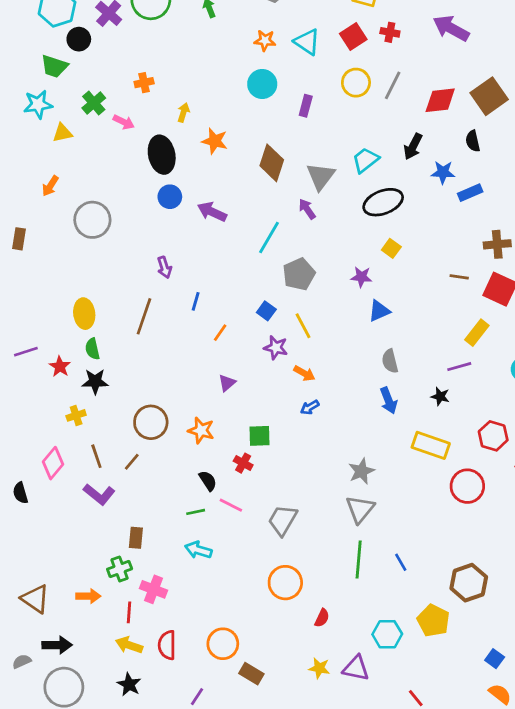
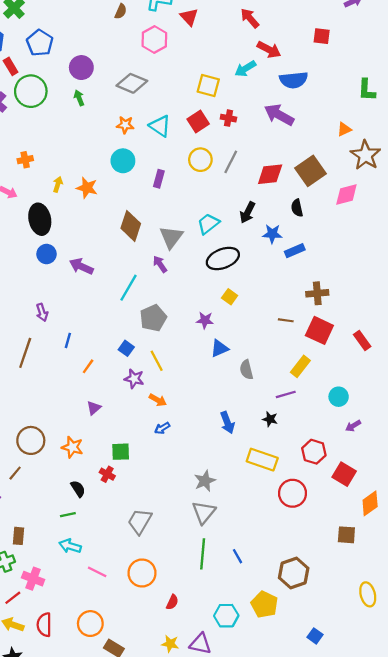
orange star: (215, 141) -> (87, 188), moved
gray semicircle: (390, 361) -> (246, 370), moved
pink line: (231, 505) -> (97, 572), moved
red line: (129, 612) -> (13, 598), turned 48

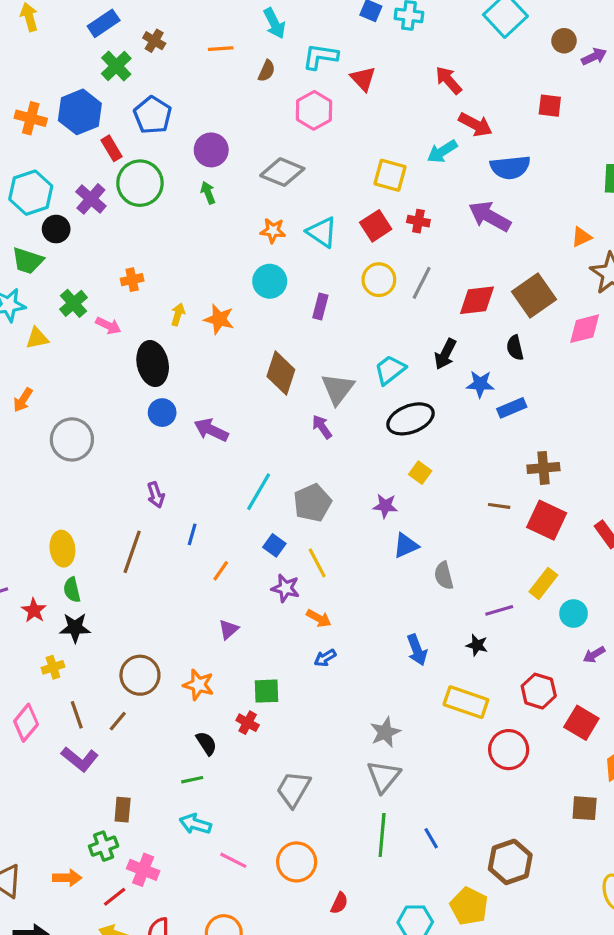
cyan line: (129, 288) -> (259, 492), moved
yellow rectangle: (300, 366) -> (543, 583), moved

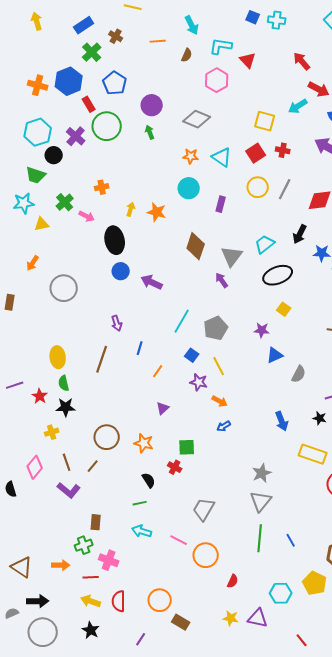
gray semicircle: (444, 576) -> (299, 374), turned -138
pink line: (233, 860) -> (179, 540), moved
red line: (115, 897) -> (91, 577), turned 35

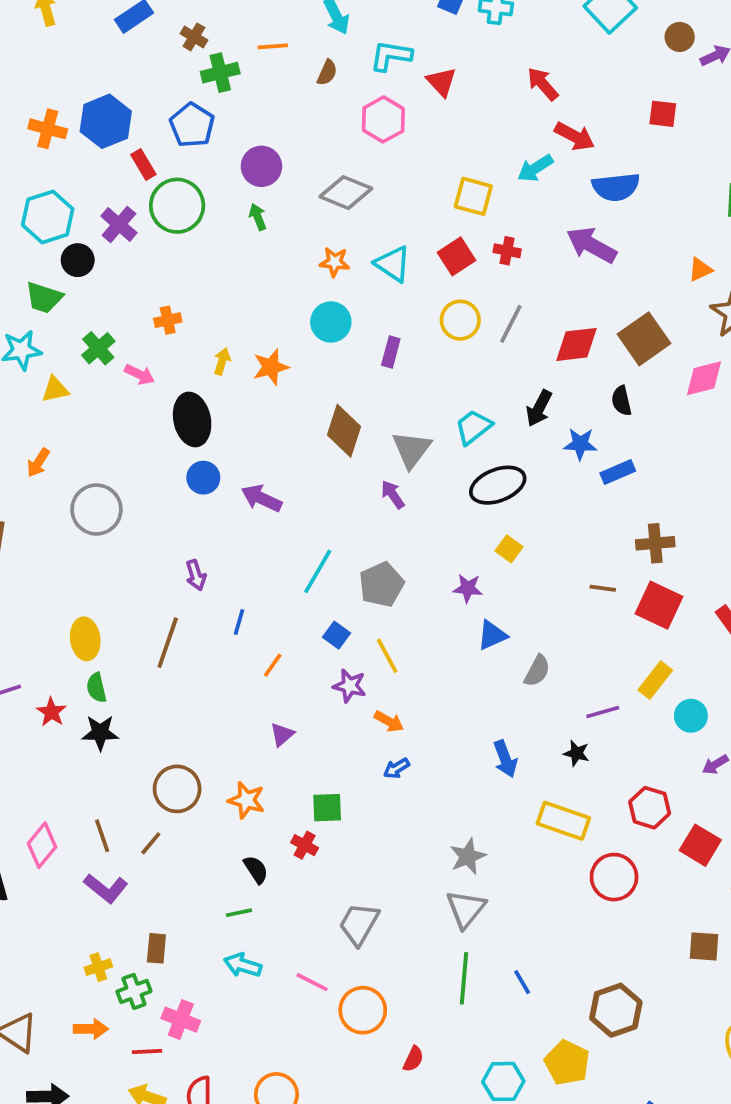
green cross: (92, 52) -> (220, 73), moved, turned 30
orange star: (157, 212) -> (271, 367), turned -30
yellow cross: (52, 432) -> (98, 967), moved

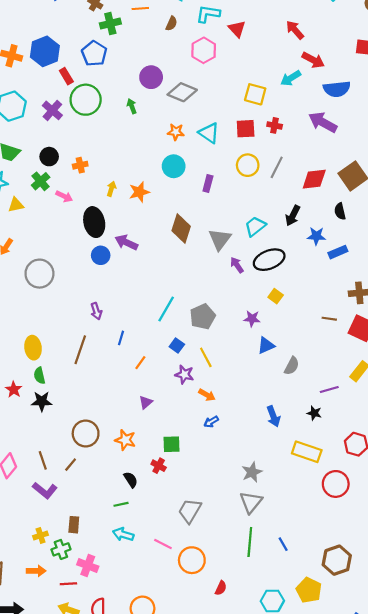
purple circle: (261, 166) -> (151, 77), moved
red square: (456, 256) -> (246, 129), turned 30
black circle: (78, 260) -> (49, 157), moved
purple arrow: (393, 495) -> (237, 265), moved
purple arrow: (261, 498) -> (126, 242), moved

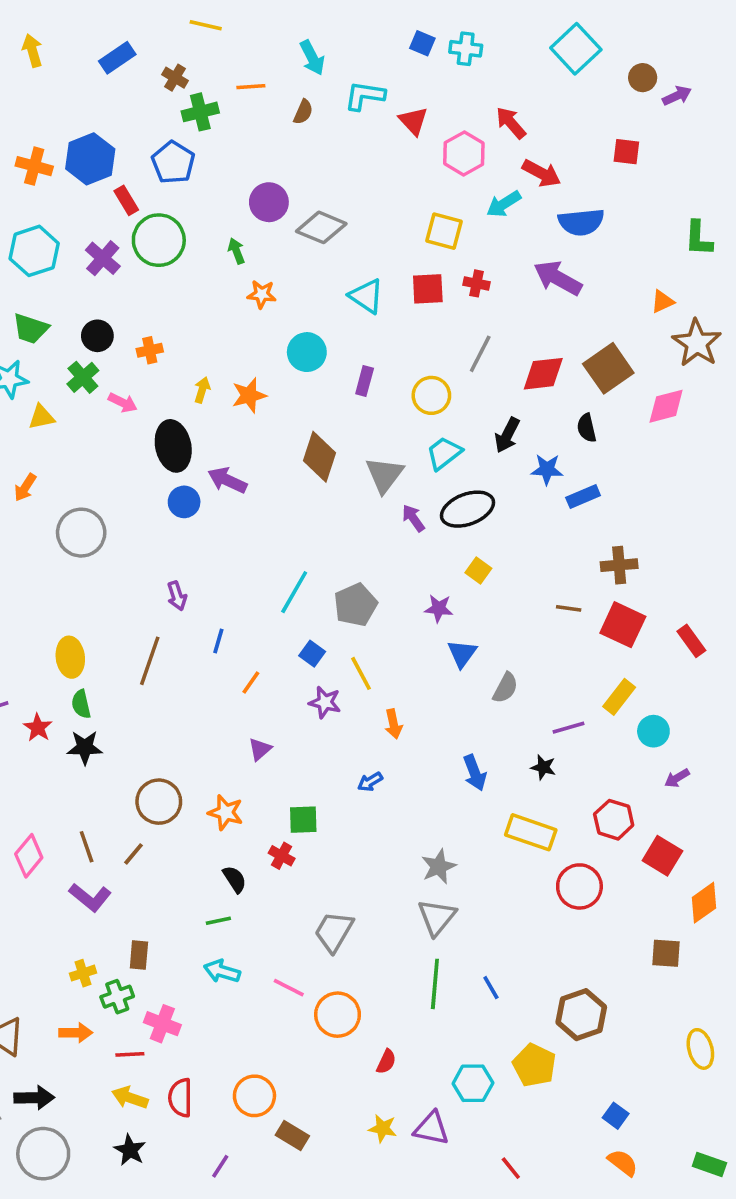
pink hexagon: (204, 50) -> (464, 153), moved
orange star: (176, 132) -> (262, 294), moved
yellow circle: (248, 165) -> (431, 395), moved
blue triangle: (266, 345) -> (462, 654), turned -30
orange arrow: (207, 395) -> (393, 724), moved, turned 49

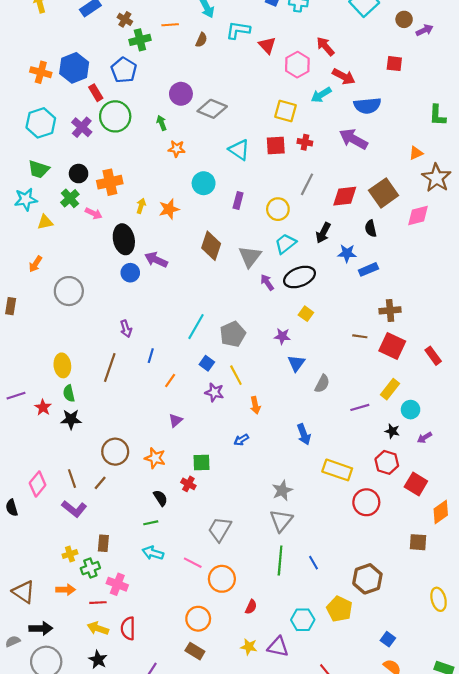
orange cross: (150, 350) -> (110, 182), size x1.6
black star: (543, 767) -> (392, 431), moved
orange circle: (254, 1096) -> (198, 619), moved

